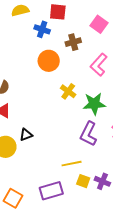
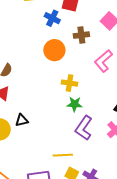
yellow cross: (68, 91) -> (70, 83), turned -35
green star: (94, 104) -> (75, 104), moved, size x0.7

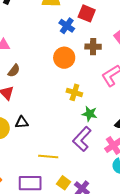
green star: (75, 104) -> (90, 114), moved
yellow line: (63, 155) -> (48, 156), moved

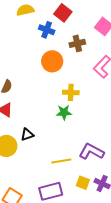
red square: (87, 13) -> (63, 13), turned 30
green star: (90, 114) -> (64, 112), moved
purple L-shape: (82, 139) -> (91, 152), moved, turned 90

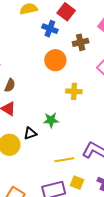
green star: (64, 112) -> (51, 120), moved
yellow square: (83, 183) -> (77, 183), moved

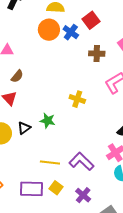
orange circle: (55, 60) -> (49, 30), moved
black triangle: (30, 133) -> (24, 128), turned -32

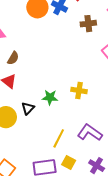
yellow cross: (77, 99) -> (79, 91), moved
yellow line: (50, 162) -> (59, 138), turned -60

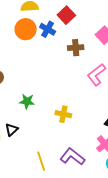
green star: (50, 97) -> (27, 101), moved
yellow line: (59, 138) -> (41, 161), turned -48

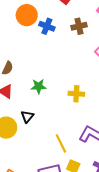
blue cross: (48, 29) -> (47, 26), moved

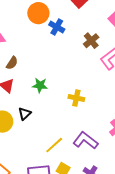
brown cross: (79, 26) -> (91, 41), moved, turned -35
yellow line: (61, 143) -> (54, 145), turned 66

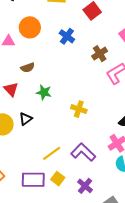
orange circle: (38, 13) -> (30, 27), moved
brown semicircle: (12, 63) -> (28, 68), moved, turned 32

